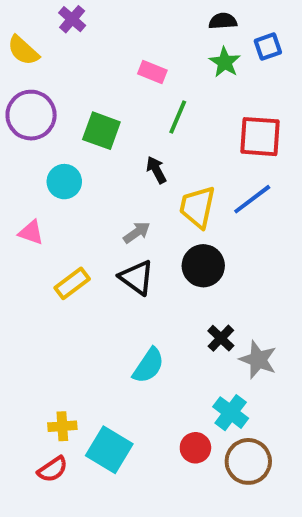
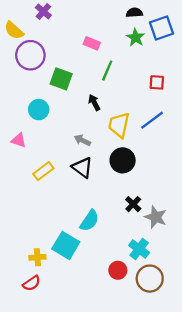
blue square: (268, 47) -> (162, 28), size x1.5
purple circle: (31, 115) -> (30, 55), moved
red square: (260, 137) -> (157, 82), size x0.6
gray arrow: (137, 232) -> (82, 140), turned -119
cyan square: (109, 450) -> (66, 245), moved

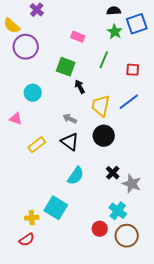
green line: (107, 71) -> (104, 60), moved
green square: (61, 79) -> (66, 67), moved
cyan semicircle: (89, 221) -> (76, 176), moved

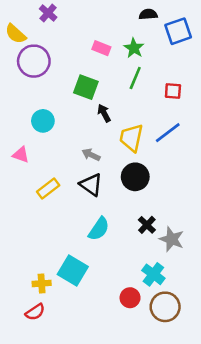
green star: (115, 32) -> (134, 48), moved

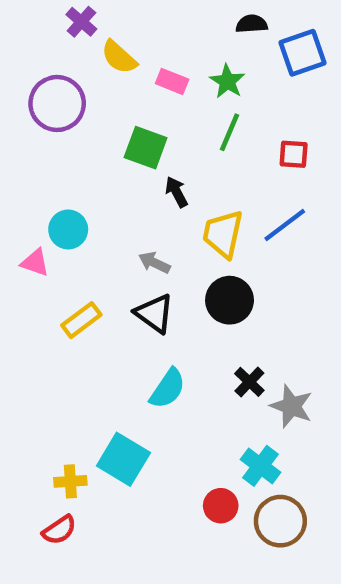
yellow semicircle: (16, 34) -> (119, 57), moved
cyan circle: (43, 121) -> (68, 229), moved

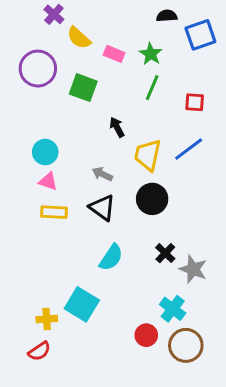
green square: (146, 148) -> (83, 88), moved
pink triangle: (35, 263) -> (48, 181), moved
yellow rectangle: (81, 320) -> (54, 212), turned 40

